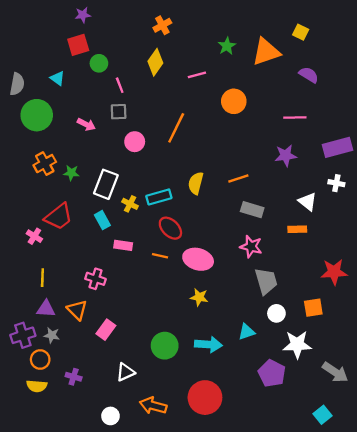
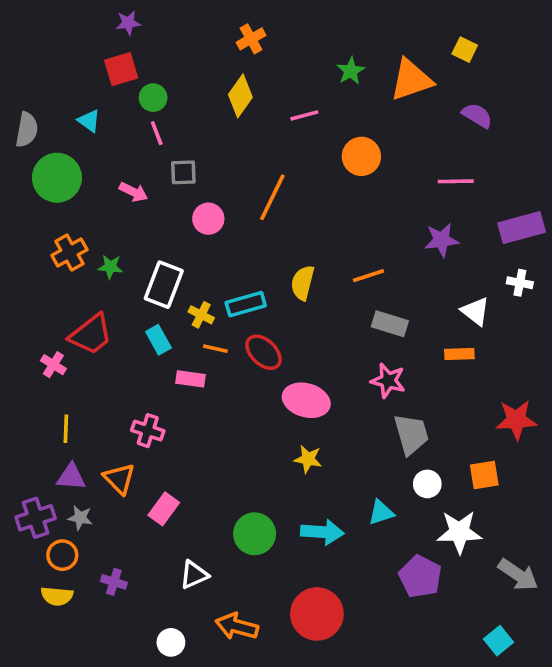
pink line: (120, 85) -> (157, 133), moved
orange line: (160, 256) -> (215, 349), moved

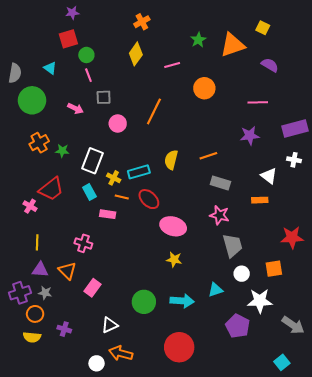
orange arrow: (237, 626) -> (121, 353), moved

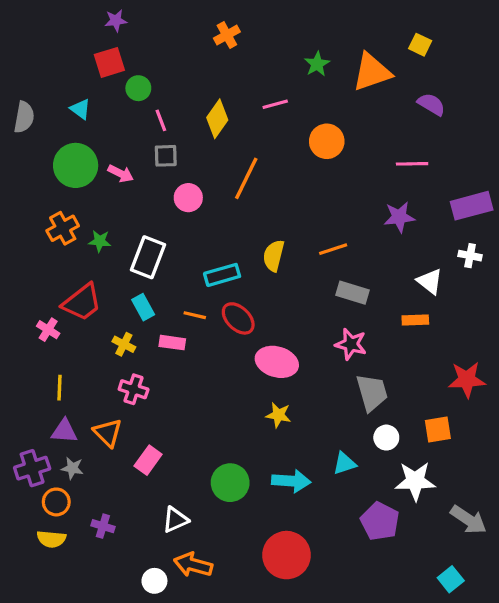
yellow diamond: (136, 54) -> (217, 119), moved
pink line: (88, 75) -> (161, 120), moved
green circle: (32, 100) -> (76, 165), moved
yellow cross: (114, 178) -> (124, 344), moved

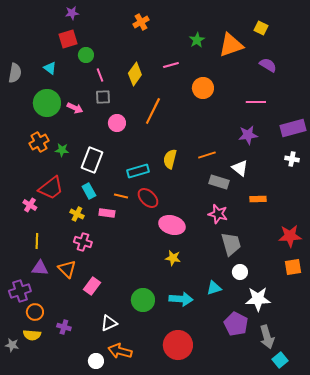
white triangle: (430, 281) -> (240, 168), moved
orange square: (438, 430) -> (293, 267), moved
gray star: (72, 468) -> (12, 345), moved
gray arrow: (468, 520) -> (267, 337), moved, turned 40

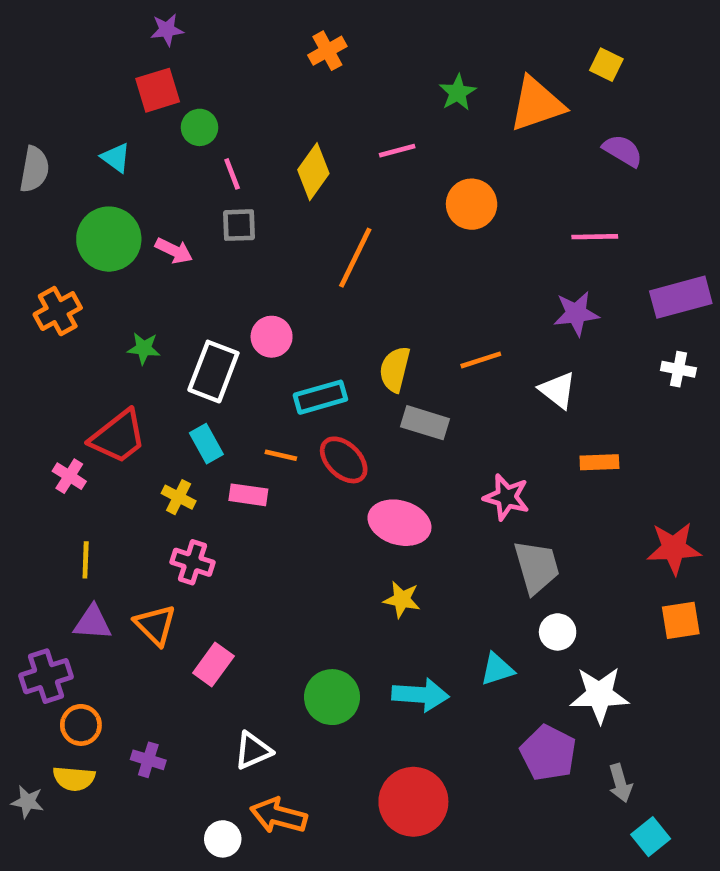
pink circle: (117, 123) -> (272, 337), moved
orange cross: (39, 142) -> (58, 311), moved
gray rectangle: (219, 182) -> (425, 423), moved
gray arrow: (267, 337) -> (620, 783), size x0.7

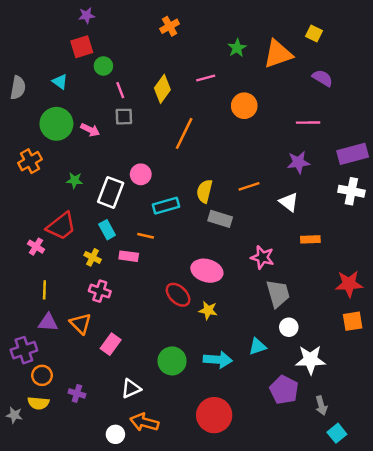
white cross: (678, 369) -> (351, 191), size x1.5
red ellipse: (344, 460) -> (178, 295), moved

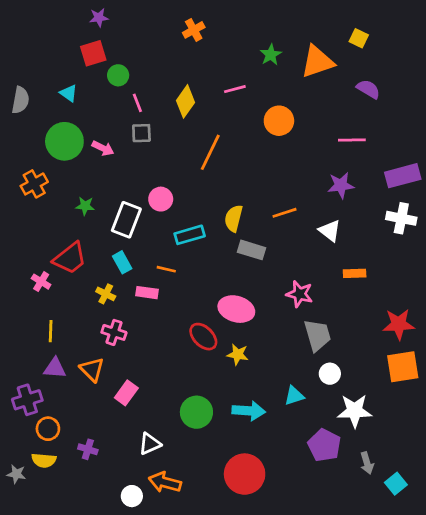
orange square: (353, 321) -> (403, 367), size x1.4
cyan square: (337, 433) -> (396, 484), moved

